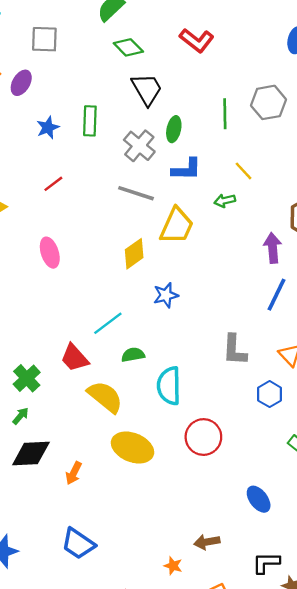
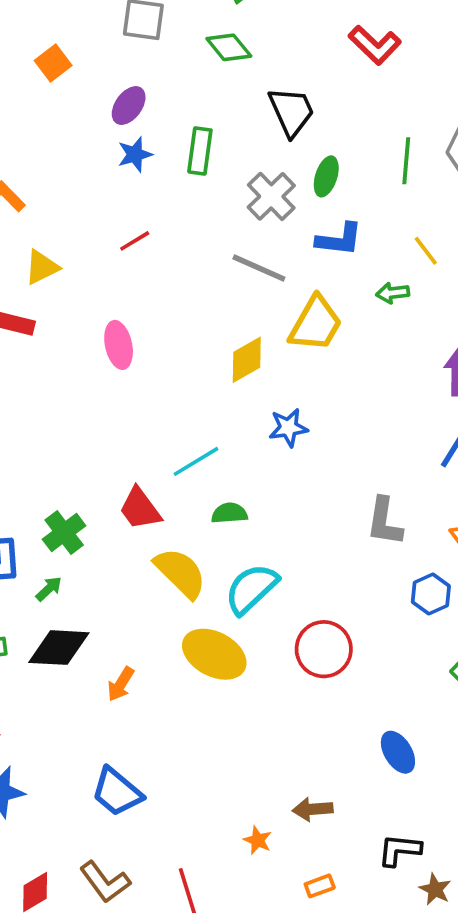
green diamond: (128, 47) -> (229, 47), moved
purple ellipse: (21, 83) -> (129, 106), moved
cyan semicircle: (169, 386) -> (251, 589), moved, turned 42

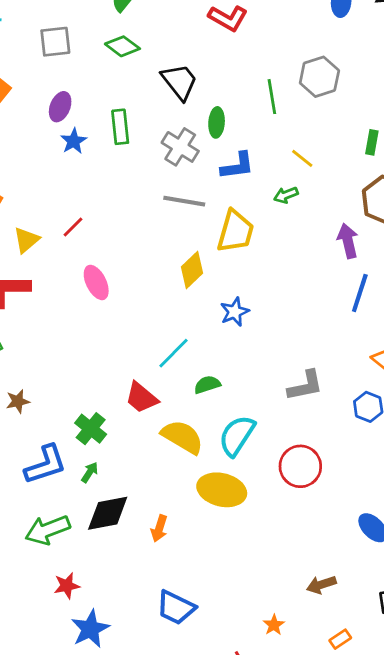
red line: (135, 241) -> (73, 227), moved
gray L-shape: (384, 522) -> (305, 386), moved, turned -96
orange star: (258, 840) -> (274, 625), moved, turned 30

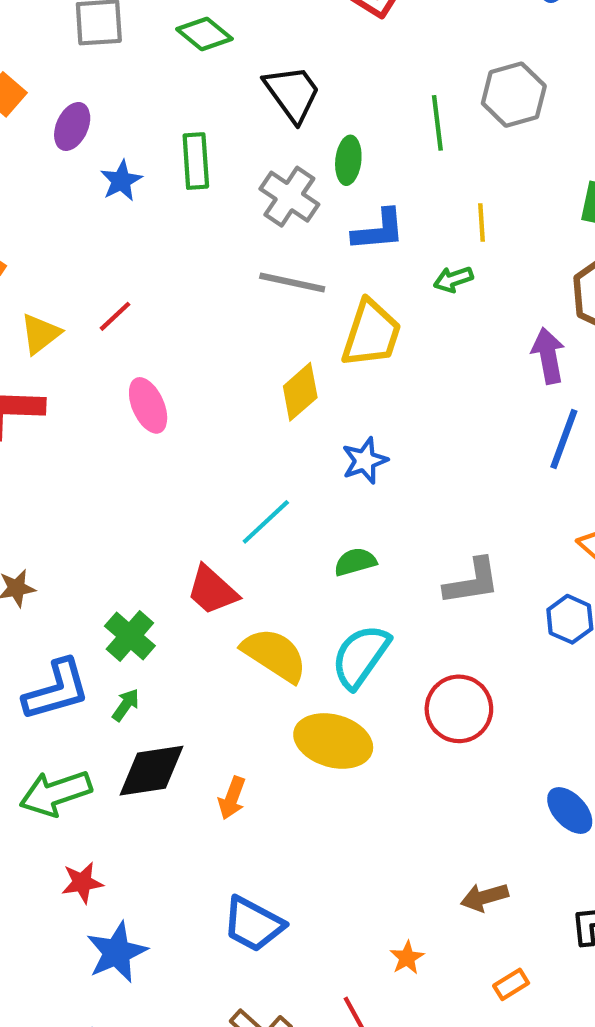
purple ellipse: (60, 107) -> (72, 126), moved
yellow line: (302, 158) -> (481, 222), turned 45
green semicircle: (207, 385) -> (355, 562), moved

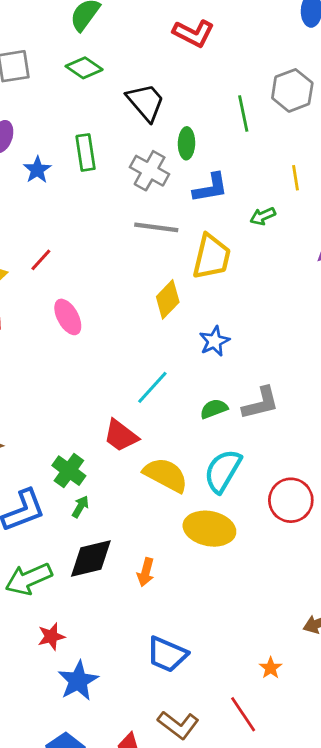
yellow line: (481, 222) -> (296, 178), moved
gray L-shape: (472, 582) -> (261, 403), moved
green arrow: (126, 705) -> (80, 507), moved

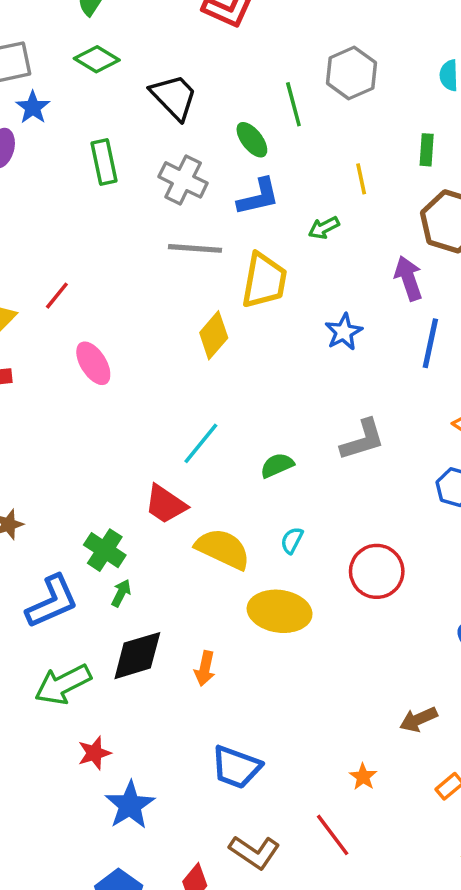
green ellipse: (186, 143) -> (252, 140), moved, turned -36
blue star: (37, 170) -> (33, 107), moved
blue star: (214, 341) -> (344, 332), moved
gray L-shape: (261, 403) -> (363, 440), moved
cyan semicircle: (223, 471) -> (292, 540), size x0.5

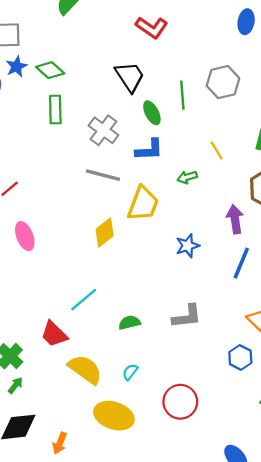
green diamond: (97, 59) -> (50, 70), moved
black trapezoid: (174, 97) -> (130, 77), moved
yellow line: (361, 179) -> (217, 151), turned -30

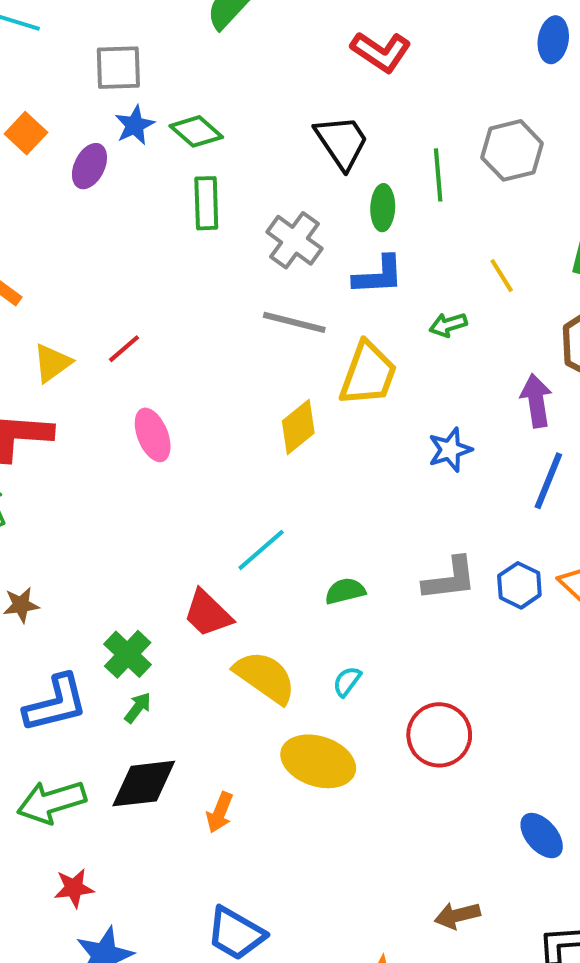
green ellipse: (152, 113) -> (383, 208), turned 30
blue hexagon: (240, 357) -> (519, 585), moved

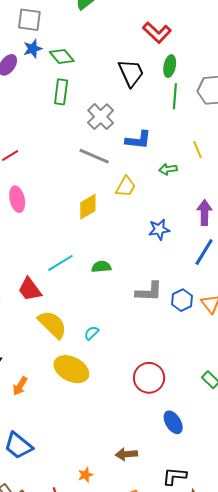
green ellipse: (383, 208) -> (170, 66), moved
yellow trapezoid: (368, 374) -> (126, 187), size x0.7
green semicircle: (345, 591) -> (101, 267), moved
red circle: (439, 735) -> (149, 378), moved

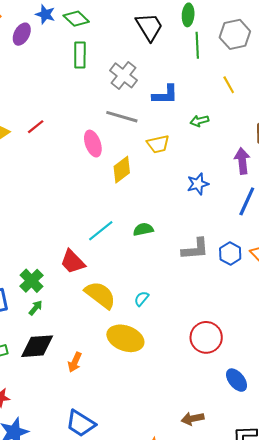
blue star: (33, 49) -> (45, 14), turned -30
yellow line: (198, 150) -> (229, 85), moved
yellow trapezoid: (126, 187) -> (158, 144), turned 55
pink ellipse: (17, 199) -> (93, 144), moved

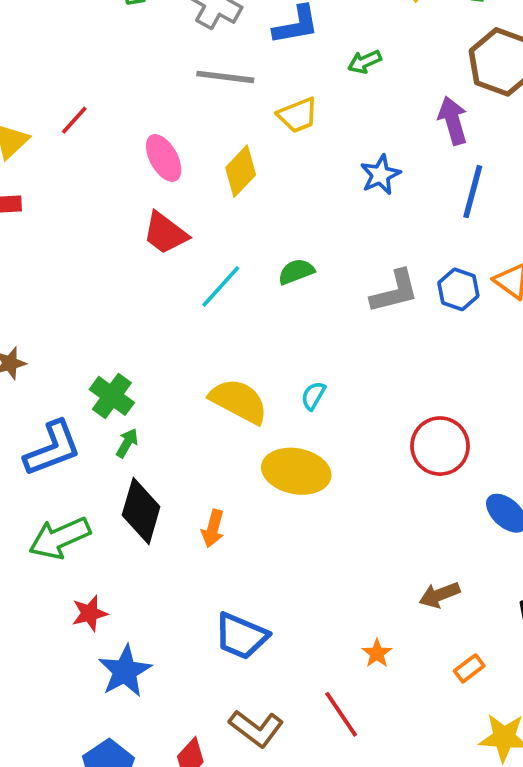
pink ellipse: (93, 144) -> (164, 158), moved
red trapezoid: (73, 262) -> (165, 233), moved
black diamond: (37, 346) -> (141, 511), turned -60

